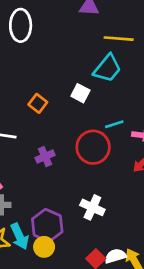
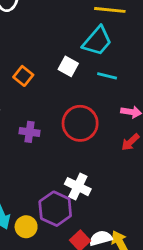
cyan line: (114, 124) -> (107, 76), moved, turned 30
purple cross: (45, 157) -> (29, 132), turned 30
purple hexagon: (47, 225) -> (55, 209), moved

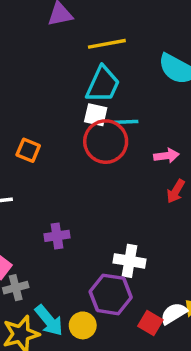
white square: (68, 66) -> (96, 115), moved
red circle: (80, 123) -> (106, 142), moved
purple cross: (29, 132) -> (57, 236), moved

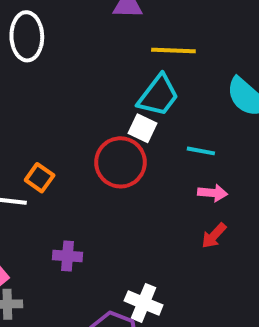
cyan line: (126, 122) -> (201, 151), moved
red circle: (106, 142) -> (120, 162), moved
orange square: (28, 150) -> (40, 178), moved

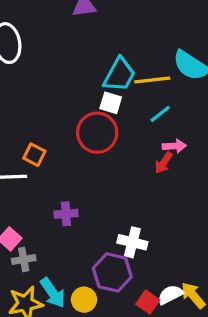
yellow line: (173, 50) -> (152, 80), moved
cyan line: (201, 151) -> (160, 114), turned -40
red arrow: (214, 236) -> (164, 163), moved

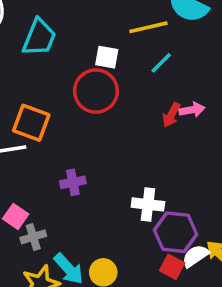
cyan trapezoid: (119, 75) -> (39, 37), moved
pink arrow: (174, 146) -> (192, 110), moved
orange square: (34, 155) -> (31, 123), size x1.5
purple hexagon: (112, 272) -> (176, 232), moved

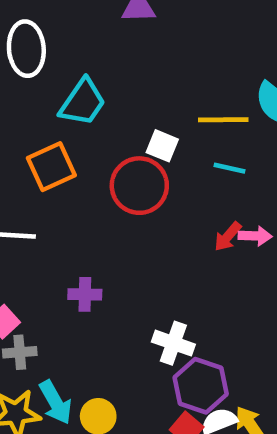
cyan line: (161, 63) -> (229, 168), turned 45
orange square: (31, 123) -> (51, 167), moved, turned 33

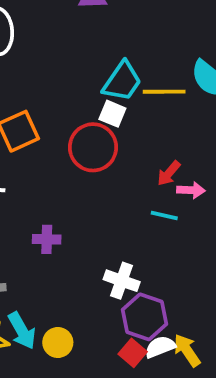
cyan trapezoid: (83, 102) -> (122, 81), moved
cyan line: (229, 168) -> (164, 216), moved
red arrow: (228, 237) -> (169, 173), moved

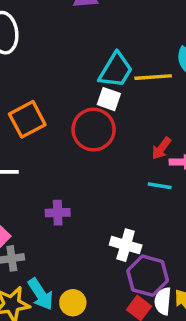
white semicircle: (160, 347) -> (163, 301), turned -60

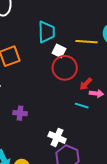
cyan trapezoid: (116, 70) -> (46, 32), moved, turned -40
red circle: (94, 130) -> (65, 68), moved

